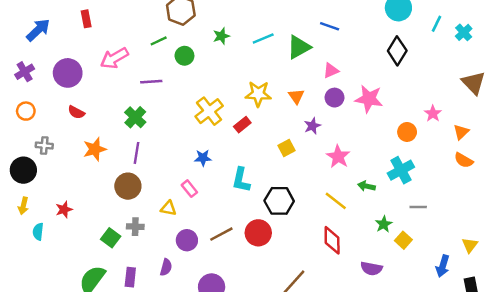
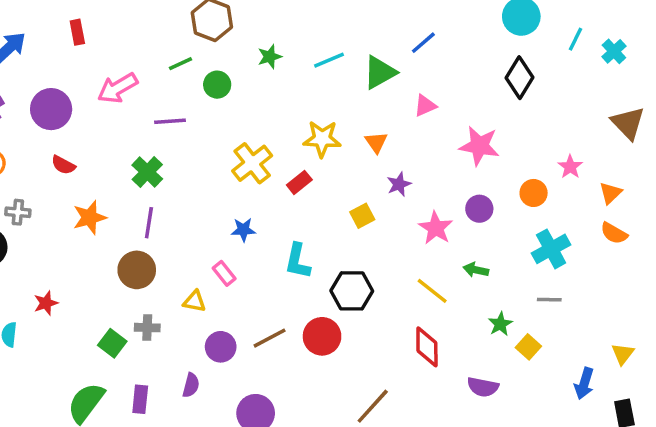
blue line: (330, 26) -> (423, 43), turned -60
purple circle: (335, 98) -> (479, 209), moved
cyan cross: (401, 170) -> (551, 249), moved

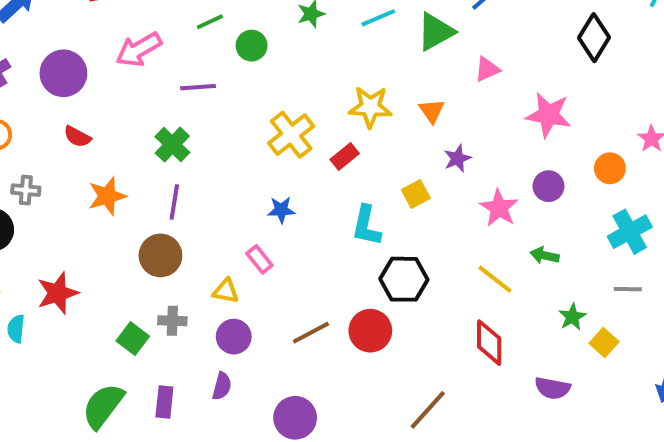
cyan L-shape: (298, 261) -> (366, 226), moved
red star: (46, 303) -> (58, 293), size x1.5
purple circle: (221, 347) -> (234, 337), moved

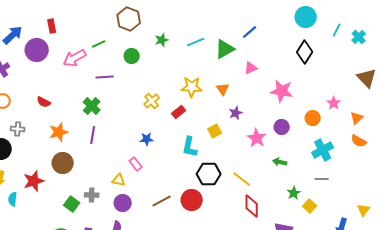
green line: (210, 22) -> (99, 44), moved
purple circle: (63, 73) -> (37, 50), moved
yellow cross: (291, 135) -> (152, 101), size x0.7
brown circle: (160, 255) -> (63, 163), moved
yellow line: (495, 279) -> (242, 179), moved

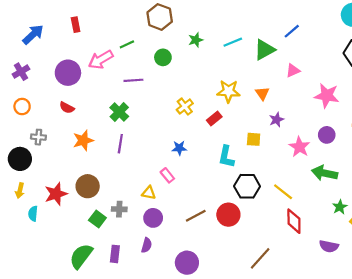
purple circle: (37, 50) -> (68, 73), moved
yellow square: (215, 131) -> (254, 139), turned 32
green arrow: (280, 162) -> (325, 173), size x1.6
brown circle: (63, 163) -> (88, 186), moved

